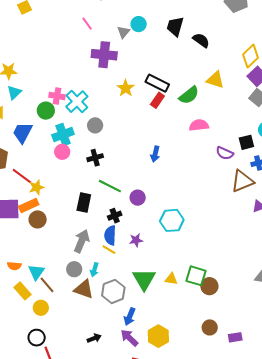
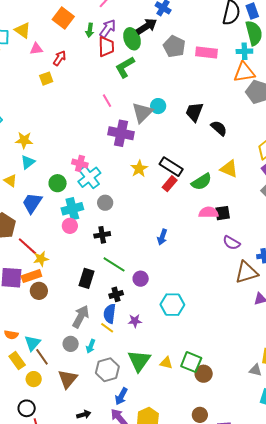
gray triangle: (123, 32) -> (142, 113), size x1.6
pink cross: (57, 96) -> (80, 164), moved
black square: (246, 142) -> (223, 213), moved
brown triangle: (84, 289) -> (68, 379), moved, turned 45

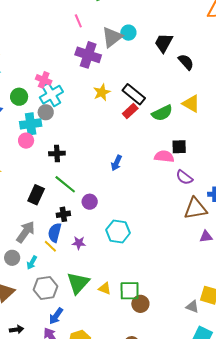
gray circle: (105, 203) -> (46, 112), moved
pink semicircle: (209, 212) -> (164, 156), moved
green square: (191, 362) -> (130, 291), turned -30

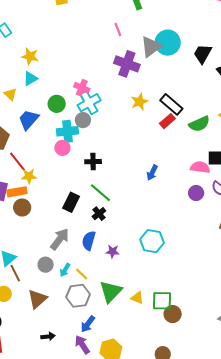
cyan circle: (128, 33) -> (168, 43), size x1.6
purple circle: (90, 202) -> (196, 193), moved
black cross: (63, 214) -> (99, 214), moved, turned -32
yellow line: (50, 246) -> (82, 274), moved

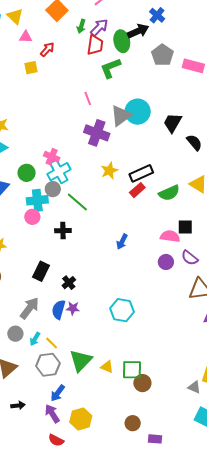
black rectangle: (171, 104) -> (141, 173), turned -65
green line: (100, 193) -> (77, 202), moved
purple star: (113, 252) -> (73, 308), moved

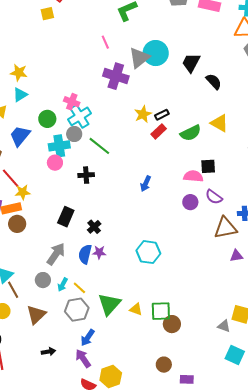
yellow star: (109, 171) -> (143, 114), moved
black rectangle: (141, 173) -> (162, 115), size x0.6
yellow hexagon: (81, 419) -> (111, 377), moved

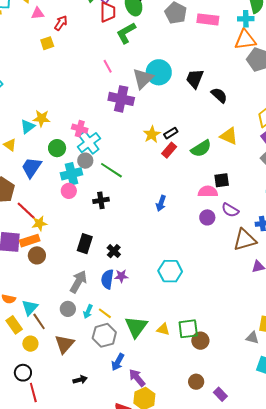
yellow star: (19, 73) -> (42, 118), moved
purple arrow: (83, 358) -> (137, 378), moved
purple rectangle: (187, 379) -> (220, 394), turned 48

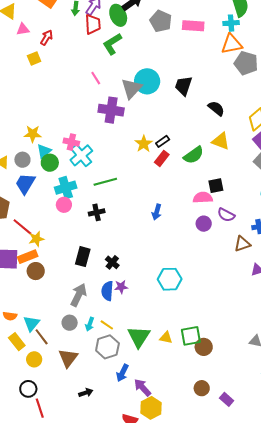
black semicircle: (219, 95) -> (216, 108), moved
cyan triangle: (28, 127) -> (44, 151), moved
gray circle: (85, 161) -> (22, 160), moved
green line: (111, 170) -> (105, 182), turned -45
brown triangle: (245, 240) -> (242, 244), size x0.7

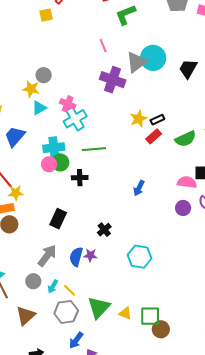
gray circle: (22, 160) -> (44, 75), moved
green circle: (50, 163) -> (60, 162), moved
black cross: (112, 262) -> (104, 230), moved

